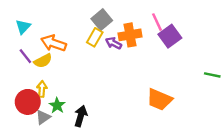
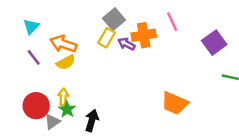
purple square: (170, 36) -> (214, 43), moved
yellow semicircle: (43, 61) -> (66, 62), moved
yellow arrow: (42, 89) -> (63, 97), moved

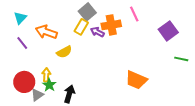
yellow semicircle: (66, 62) -> (64, 52), moved

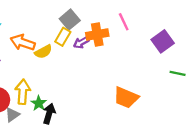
purple arrow: (97, 32) -> (81, 42), turned -56
yellow semicircle: (64, 52) -> (43, 52), moved
yellow arrow: (46, 75) -> (23, 92), size x1.5
green star: (49, 85) -> (39, 103), moved

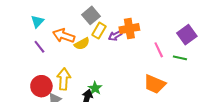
gray square: (70, 20) -> (91, 15), moved
pink line: (124, 22) -> (159, 50), moved
green line: (178, 73) -> (180, 58), moved
green star: (39, 103) -> (95, 88), moved

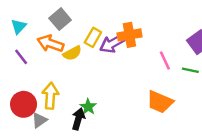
gray square: (91, 15) -> (60, 19), moved
purple arrow: (115, 36) -> (112, 43), size x1.5

